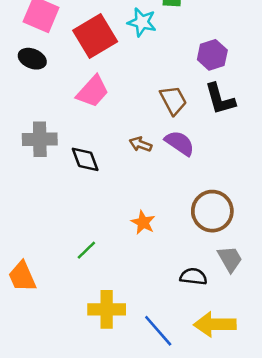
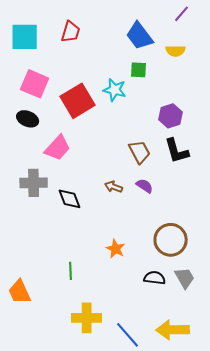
pink trapezoid: (93, 91) -> (58, 148), moved
purple semicircle: (180, 143) -> (145, 186), size x0.7
green line: (86, 250) -> (71, 271), turned -48
black semicircle: (193, 277) -> (155, 278), moved

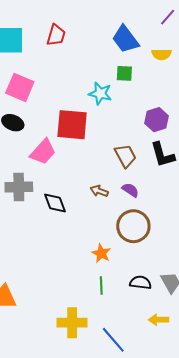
red square: (78, 101) -> (72, 125), moved, turned 36
brown circle: (171, 240) -> (133, 226), moved
green line: (71, 271) -> (101, 286), moved
yellow arrow: (173, 330) -> (159, 320), moved, size x0.6

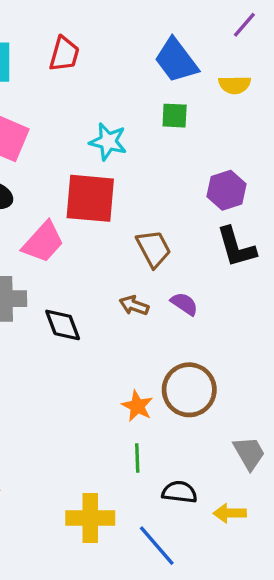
cyan star: (100, 93) -> (108, 142), moved
brown trapezoid: (125, 156) -> (154, 249), moved
brown circle: (133, 226) -> (189, 390), moved
black semicircle: (140, 282) -> (179, 492), moved

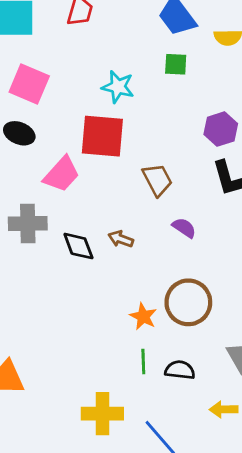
brown arrow: (134, 305) -> (121, 239), moved
black semicircle: (179, 492) -> (180, 370), moved

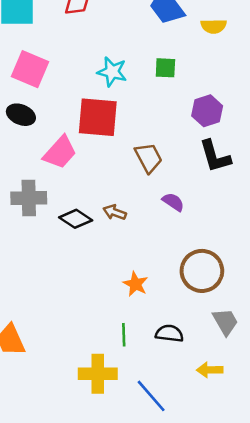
green square: (176, 64) -> (165, 68), moved
black diamond: (78, 246) -> (76, 219), turned -36
brown circle: (188, 302) -> (202, 271), moved
green line: (143, 362) -> (124, 335), moved

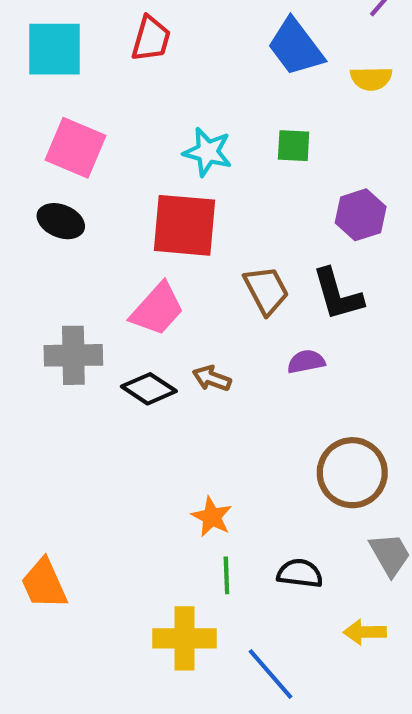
pink trapezoid: (60, 152) -> (157, 309), moved
black L-shape: (215, 156) -> (338, 294), moved
purple semicircle: (173, 202) -> (306, 362), turned -45
orange star: (136, 284) -> (212, 517), moved

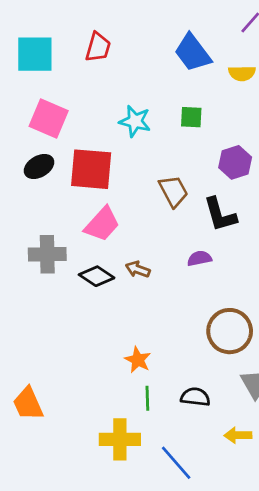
black ellipse: (61, 221) -> (39, 166), turned -52
red square: (185, 225) -> (91, 169), moved
brown trapezoid: (266, 290) -> (173, 191), moved

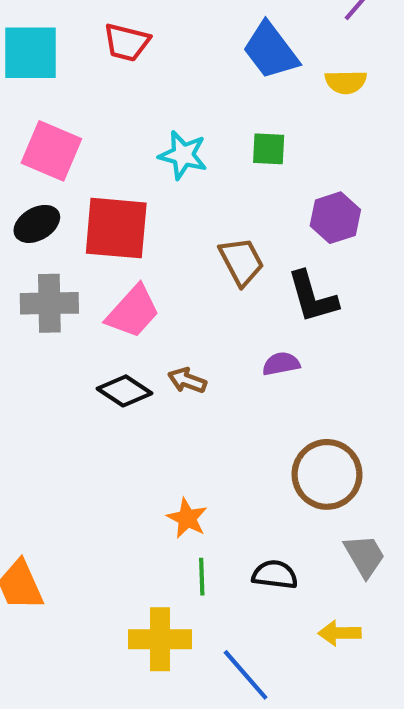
red trapezoid: (98, 47) -> (127, 42), turned 88
gray cross: (47, 254) -> (49, 303), moved

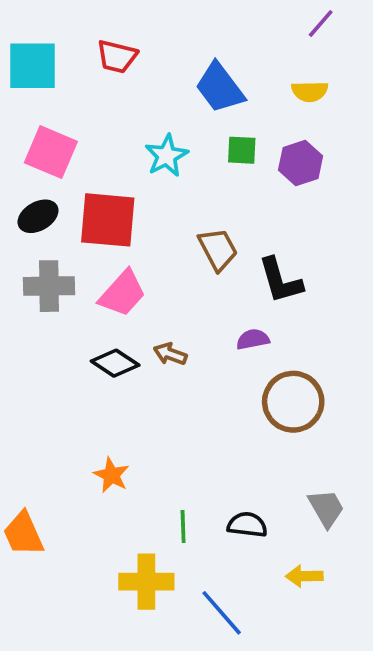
blue trapezoid: (271, 51) -> (220, 88), moved
cyan star: (183, 155) -> (167, 156), turned 30
purple hexagon: (335, 218) -> (301, 163), moved
brown circle: (327, 474) -> (293, 402), moved
orange star: (187, 518) -> (111, 475), moved

